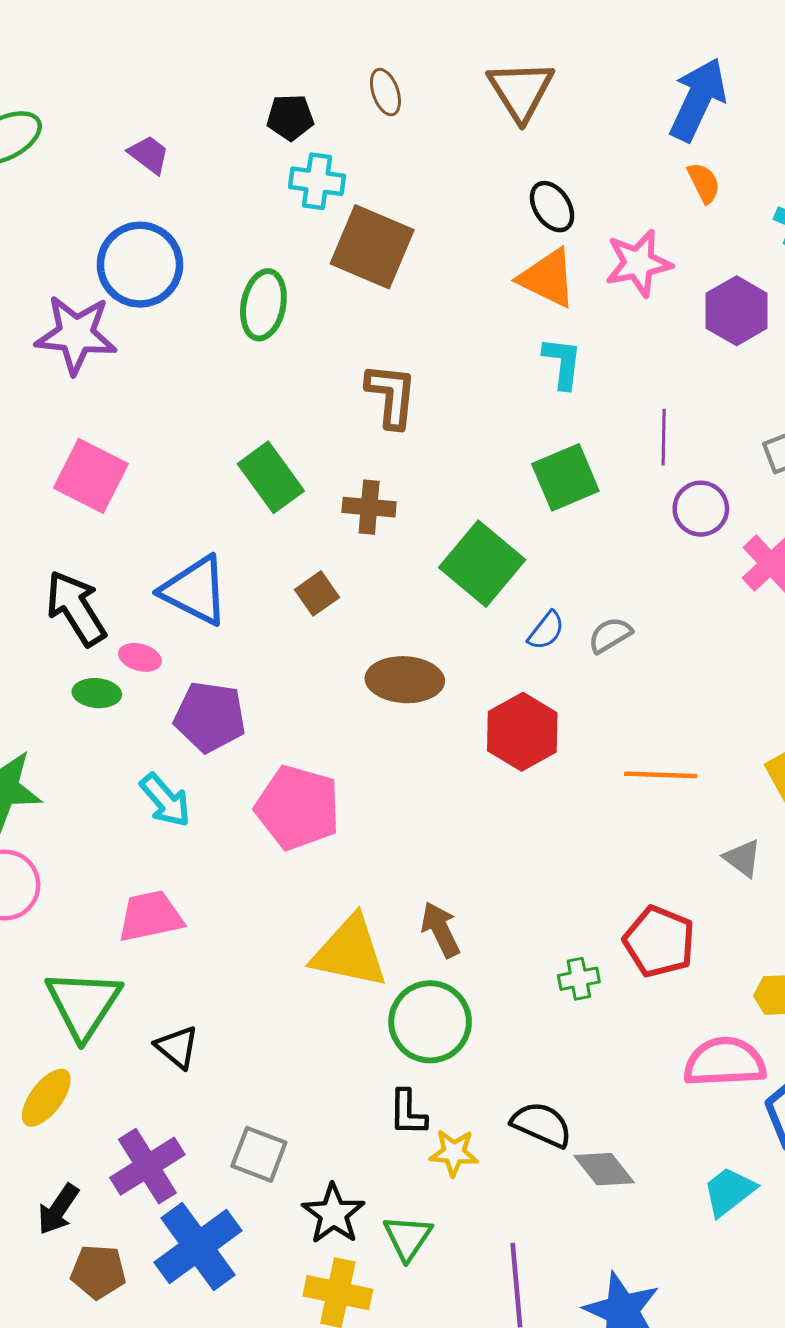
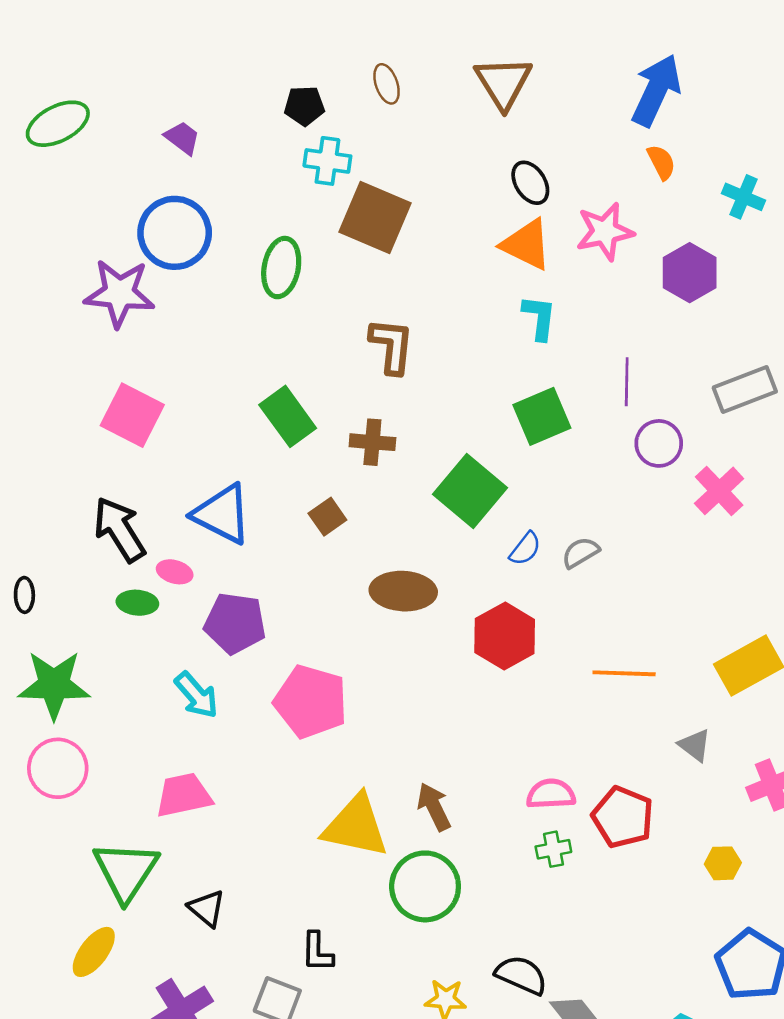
pink semicircle: (725, 1062) -> (551, 794), moved, size x0.7
black L-shape: (408, 1113) -> (317, 952), moved

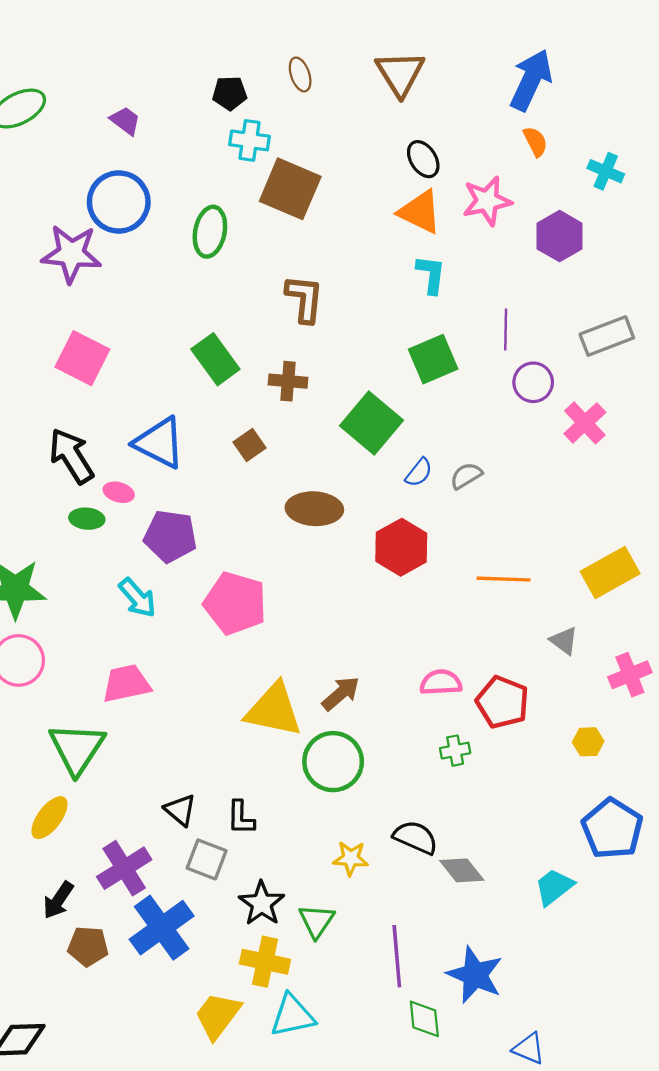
brown arrow: (434, 807) -> (341, 693), turned 75
green cross: (553, 849) -> (455, 751), moved
black triangle: (207, 908) -> (180, 810), moved

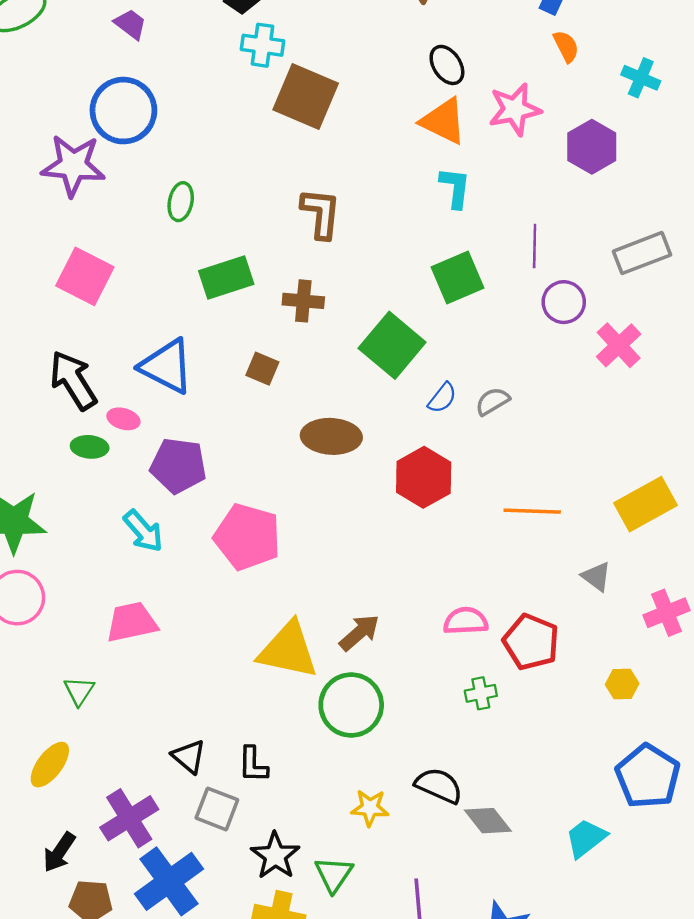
green ellipse: (210, 232) -> (181, 202), moved, size x0.7
green rectangle: (215, 359) -> (226, 278), turned -72
brown square: (250, 445) -> (262, 369), turned -32
green triangle: (77, 748) -> (79, 691), size x0.5

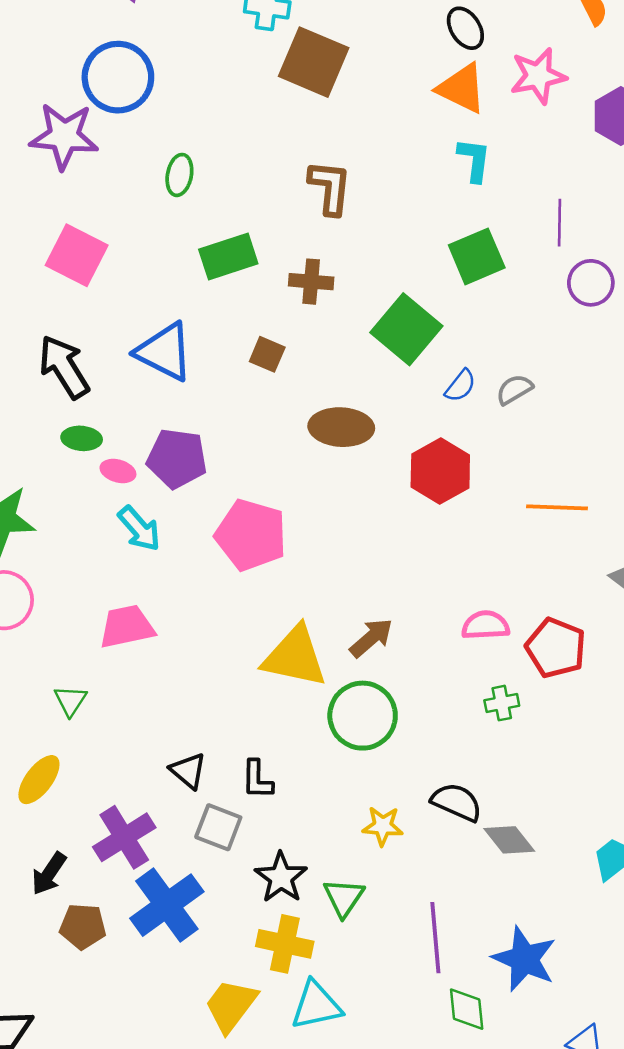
pink ellipse: (123, 419) -> (118, 471), moved

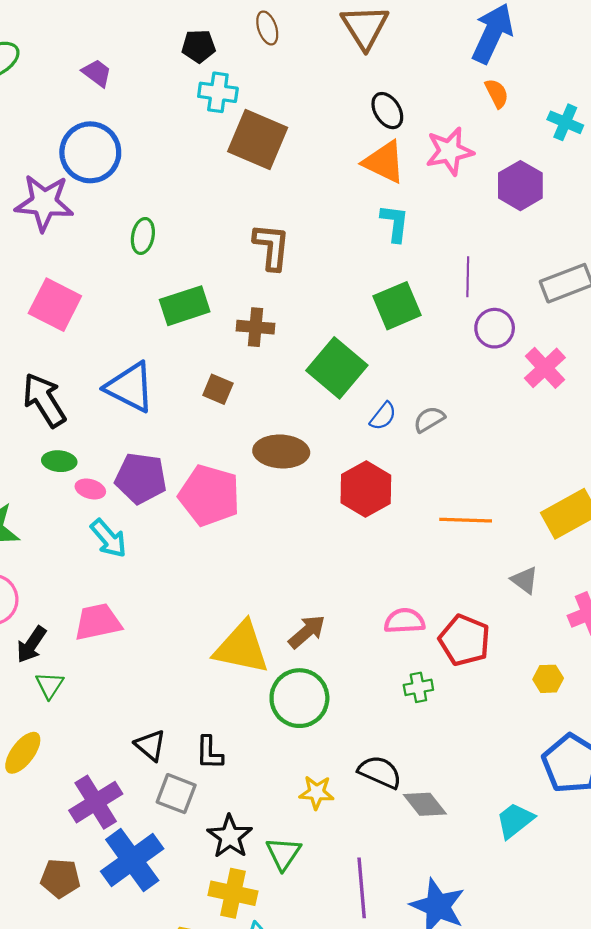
pink pentagon: (251, 535) -> (209, 495), moved
black arrow: (49, 874) -> (31, 644), moved

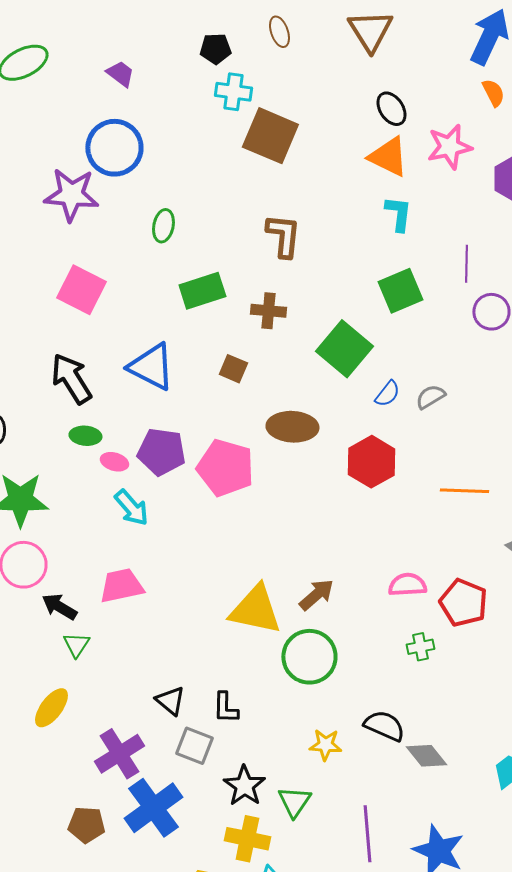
black arrow: (31, 644) -> (59, 607), turned 87

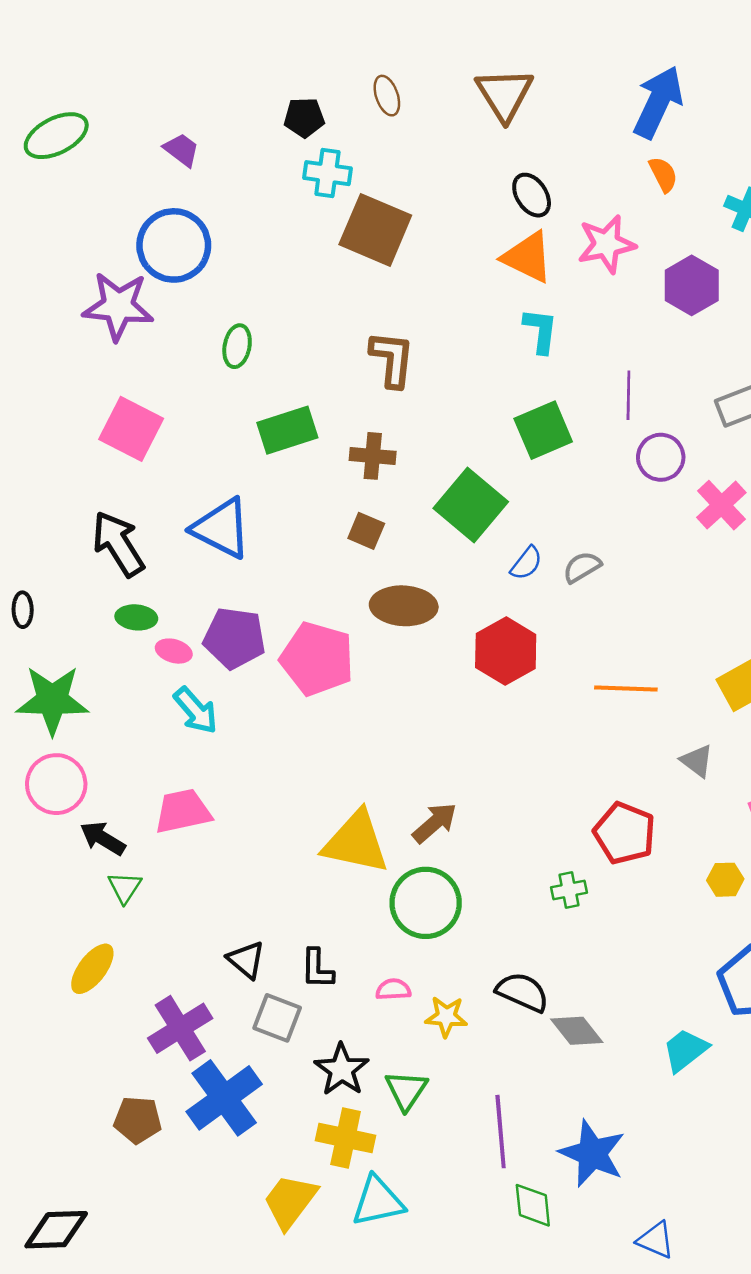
brown square: (233, 369) -> (366, 531), moved
pink semicircle: (407, 585) -> (393, 989), moved, size x0.7

